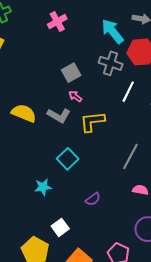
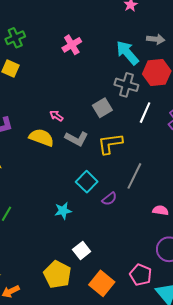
gray square: (71, 73) -> (102, 108), moved
pink arrow: (75, 96) -> (56, 116), moved
gray line: (130, 156) -> (134, 176), moved
purple semicircle: (93, 199) -> (109, 199), moved

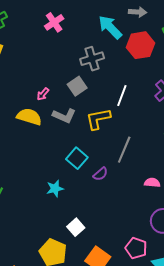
gray cross: (126, 85) -> (92, 59), moved, turned -30
gray square: (102, 108) -> (77, 86), moved
white line: (145, 113) -> (122, 96), moved
pink arrow: (56, 116) -> (43, 94), turned -80

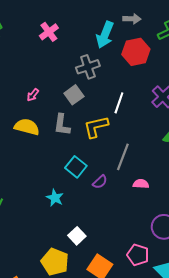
cyan arrow: (110, 27) -> (105, 35), turned -112
pink arrow: (43, 94) -> (33, 95), moved
gray L-shape: (64, 116) -> (62, 125), turned 75
pink semicircle: (152, 183) -> (141, 184), moved
cyan star: (55, 189) -> (55, 198), turned -30

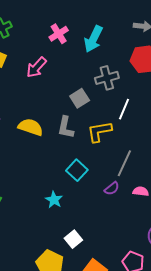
cyan arrow: (105, 35) -> (93, 39), moved
gray cross: (88, 67) -> (107, 78), moved
pink arrow: (33, 95) -> (36, 67), moved, size x1.6
purple semicircle: (100, 182) -> (112, 189), moved

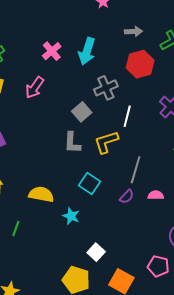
yellow semicircle: (31, 127) -> (41, 194), moved

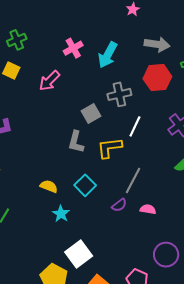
gray arrow: (133, 31) -> (157, 44), size x1.4
yellow semicircle: (41, 194) -> (49, 186), moved, size x0.7
white square: (96, 252) -> (79, 254), size x1.5

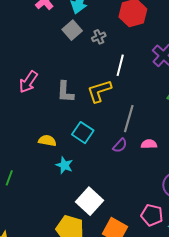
pink arrow: (49, 81) -> (28, 82), moved
gray cross: (119, 94) -> (99, 37), size x0.6
gray square: (91, 113) -> (72, 30), moved

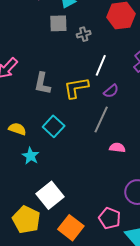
gray square: (72, 30) -> (58, 23), turned 30
purple semicircle: (120, 145) -> (111, 91), moved

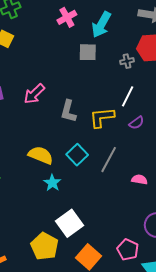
gray cross: (84, 34) -> (127, 61), moved
gray line: (101, 119) -> (109, 160), moved
yellow semicircle: (17, 129) -> (41, 155), size x1.4

